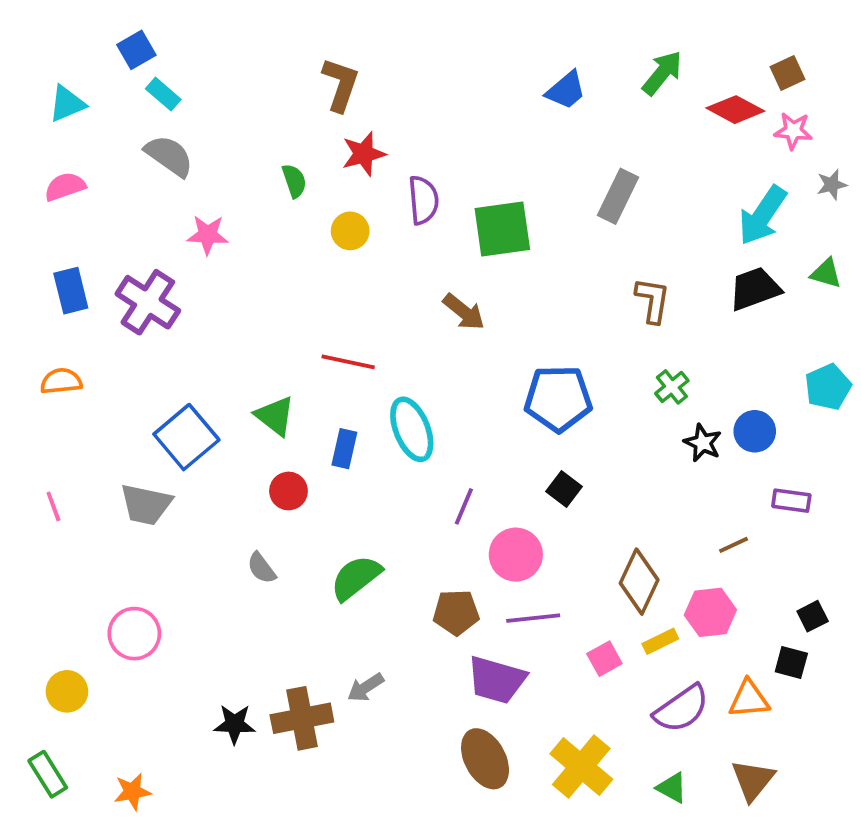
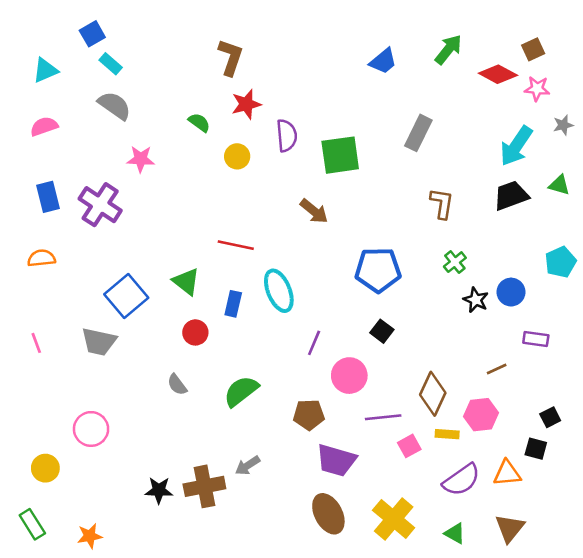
green semicircle: (294, 181) -> (199, 122), turned -35
purple line: (533, 618) -> (383, 417), moved
yellow rectangle: (660, 641) -> (447, 434), turned 30

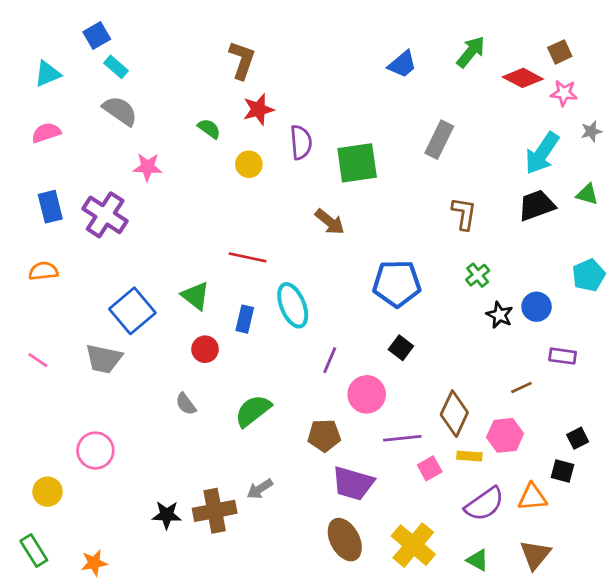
pink line: (36, 343) -> (38, 360), turned -36

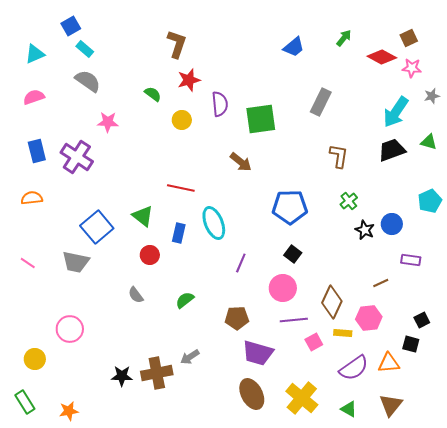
green arrow: (471, 52) -> (344, 38), size x0.7
pink circle: (367, 394) -> (283, 288), moved
green semicircle: (253, 411) -> (185, 300), size x0.7

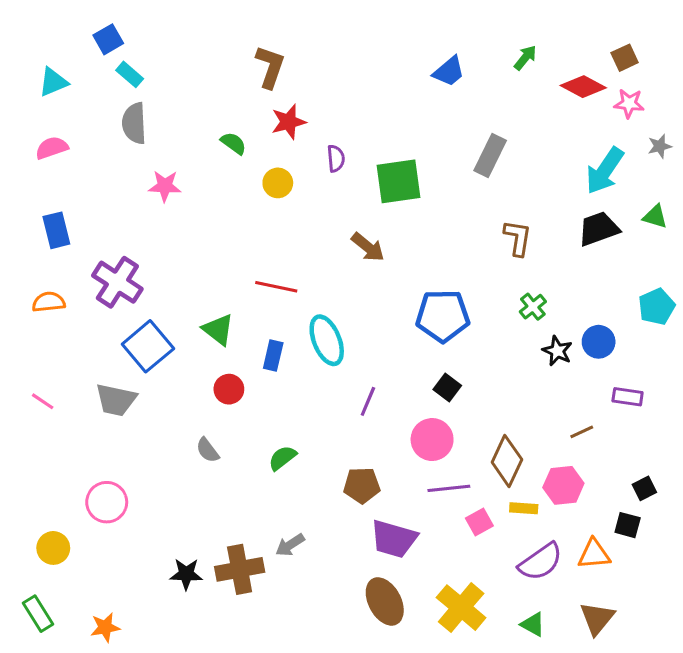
gray semicircle: (88, 81) -> (134, 123), turned -128
purple semicircle: (220, 104) -> (336, 158), size x0.7
purple cross: (77, 157) -> (117, 282), moved

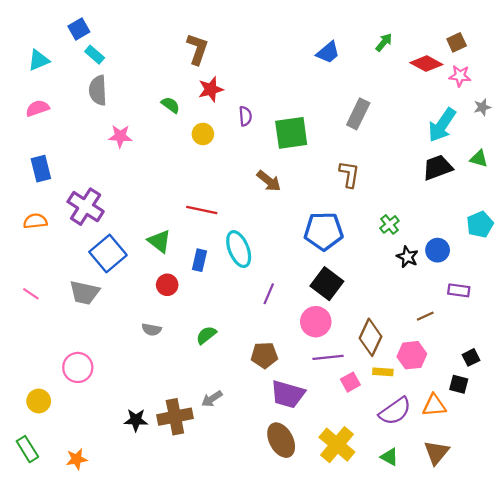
brown L-shape: (518, 238) -> (349, 174), moved
black square: (447, 388) -> (327, 284), size x1.6
gray semicircle: (208, 450) -> (152, 330), turned -42

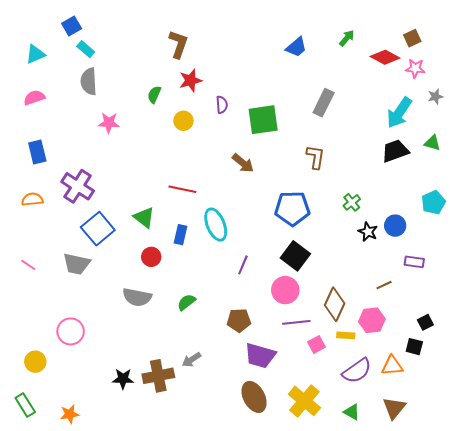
green semicircle: (170, 105) -> (154, 95), turned -102
gray semicircle: (152, 330) -> (137, 297), size x1.6

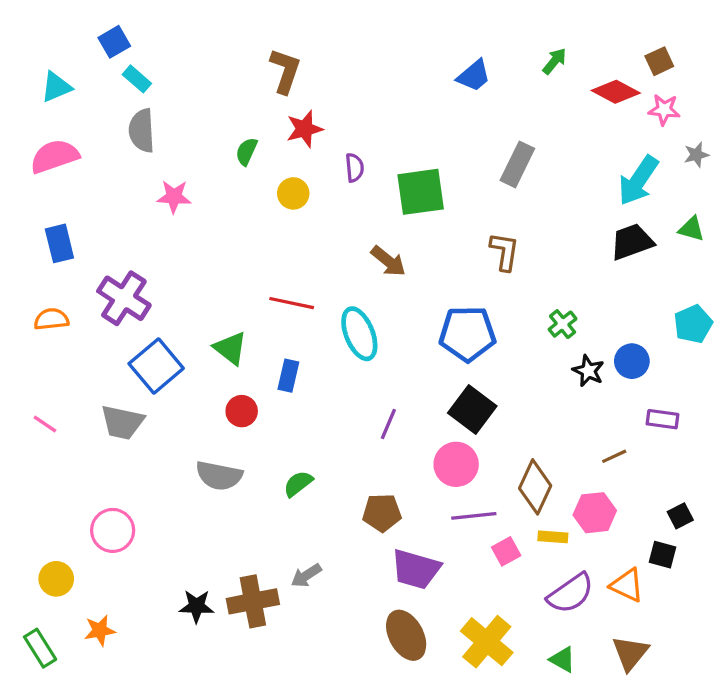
pink semicircle: (34, 98) -> (55, 156), size x1.4
cyan ellipse: (216, 225) -> (359, 334), moved
orange triangle: (392, 366) -> (627, 585), turned 30
orange star: (70, 414) -> (100, 630), moved

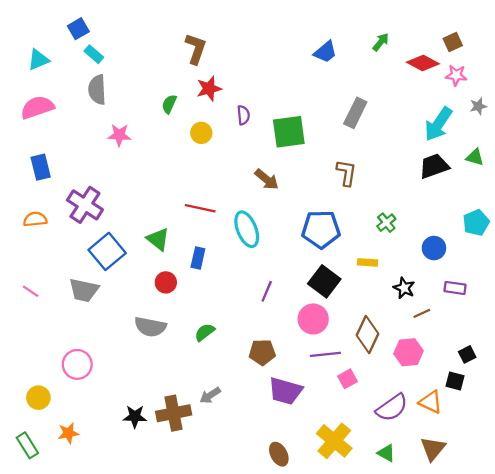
black star: (588, 371) -> (404, 288), moved
yellow rectangle: (553, 537) -> (367, 262), moved
brown ellipse: (406, 635) -> (279, 454), moved, size x0.7

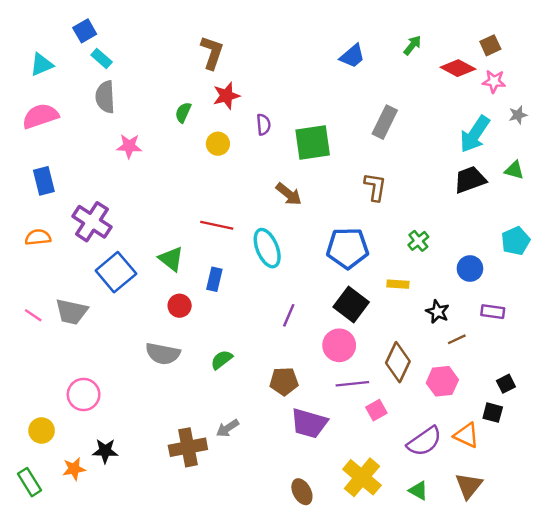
gray trapezoid: (84, 290) -> (72, 312), moved
black star: (135, 416) -> (105, 451), moved

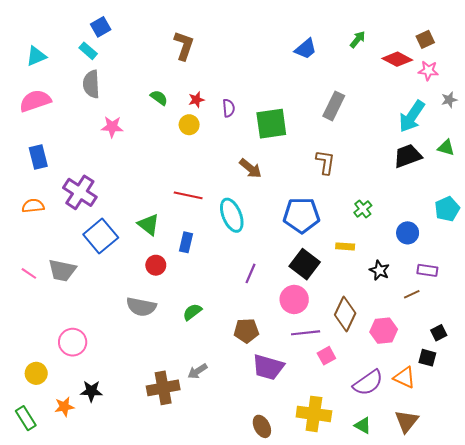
blue square: (85, 31) -> (101, 27), moved
red star: (226, 96) -> (196, 100), moved, size x0.7
green semicircle: (183, 112) -> (159, 98), turned 102
brown line: (457, 339) -> (412, 294), moved
yellow cross: (362, 477) -> (314, 414), turned -32

